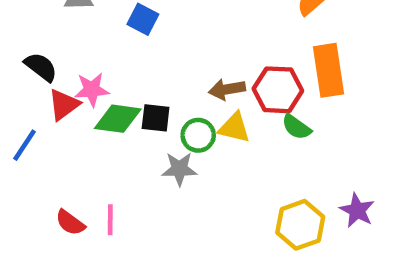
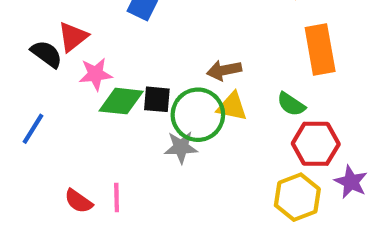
red hexagon: (278, 90) -> (316, 144), moved
red triangle: (64, 105) -> (73, 37), moved
green circle: (198, 135) -> (198, 115), size x1.6

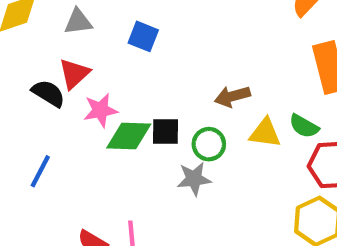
yellow triangle: (232, 107) -> (265, 133), moved
green circle: (198, 115) -> (209, 144), size x0.6

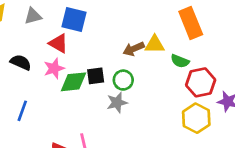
blue square: (143, 36) -> (74, 20), size x1.4
red triangle: (74, 74) -> (59, 43), moved, turned -40
yellow triangle: (265, 133) -> (155, 44), moved

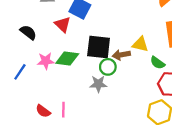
brown arrow: (134, 49) -> (121, 55), moved
pink star: (54, 68) -> (46, 61), moved
black square: (96, 76) -> (99, 47), moved, size x1.6

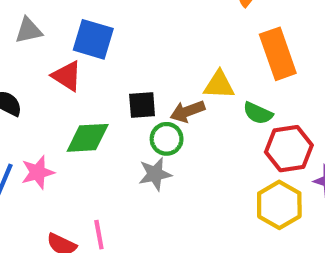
black square: (99, 47) -> (142, 105), size x0.6
pink star: (46, 61) -> (38, 172), moved

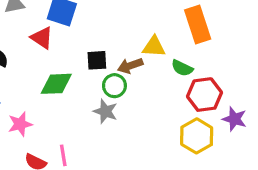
pink star: (38, 172) -> (20, 124), moved
gray star: (155, 174) -> (105, 111), turned 30

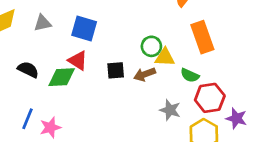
red triangle: (42, 38) -> (78, 61), moved
green diamond: (56, 84) -> (62, 77), moved
green circle: (114, 86) -> (151, 46), moved
gray star: (105, 111) -> (170, 110), moved

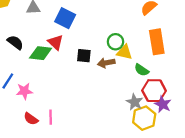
gray star: (170, 110) -> (135, 102), moved
purple star: (236, 118) -> (163, 104), moved

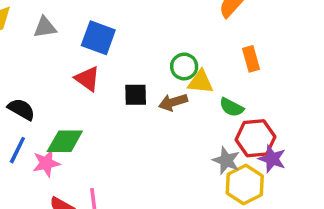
black semicircle: (15, 42) -> (21, 109), moved
orange rectangle: (157, 42) -> (251, 59), size x0.6
green diamond: (41, 53) -> (65, 141), moved

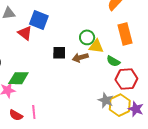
orange rectangle: (251, 59) -> (125, 34), size x1.5
red triangle: (87, 79) -> (25, 33), moved
purple star: (272, 159) -> (136, 109), moved
gray star: (226, 160) -> (106, 100), moved

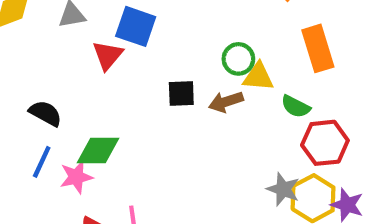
red triangle: (25, 33) -> (108, 55), turned 35

